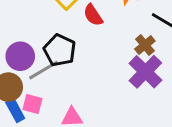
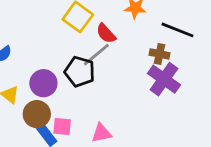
brown cross: (145, 45) -> (159, 54), turned -30
gray line: (43, 70) -> (96, 55), moved

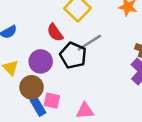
red semicircle: (106, 33) -> (55, 33), moved

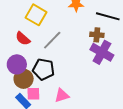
black pentagon: (73, 55) -> (44, 69), moved
brown circle: (31, 87) -> (24, 79), moved

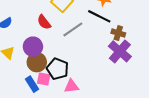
black line: (108, 16) -> (99, 16), moved
black pentagon: (44, 69) -> (58, 69), moved

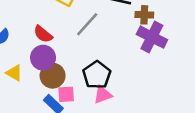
red semicircle: (44, 22) -> (43, 34), moved
black pentagon: (58, 69) -> (97, 75), moved, turned 30

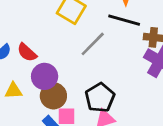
red semicircle: (43, 34) -> (27, 52), moved
yellow triangle: (14, 73) -> (13, 91), turned -36

